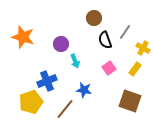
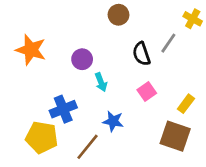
brown circle: (94, 18) -> (119, 15), moved
yellow cross: (143, 48) -> (193, 19), moved
yellow rectangle: (135, 69) -> (186, 104), moved
yellow pentagon: (31, 102) -> (42, 137), turned 30

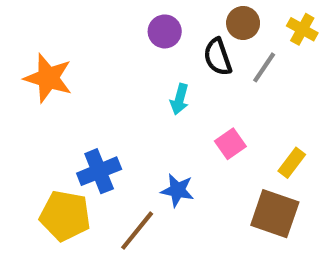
brown circle: (119, 15) -> (243, 23), moved
black semicircle: (141, 54) -> (218, 57), moved
purple circle: (82, 59) -> (165, 31), moved
cyan arrow: (101, 82) -> (180, 99), moved, turned 36

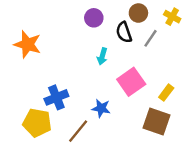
pink square: (230, 144) -> (131, 82), size x1.6

